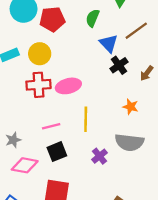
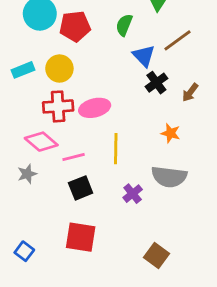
pink diamond: (25, 165) -> (41, 142), moved, turned 30

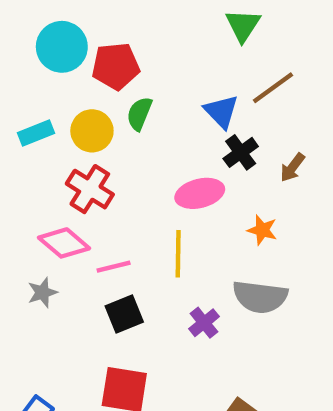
green semicircle: (124, 25) -> (139, 114), moved
red cross: (58, 106) -> (90, 189), turned 36
pink ellipse: (95, 108) -> (200, 193), moved

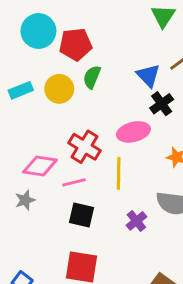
red cross: (90, 189) -> (84, 147), moved
pink diamond: (64, 243) -> (40, 166), turned -32
black square: (124, 314) -> (81, 215), turned 35

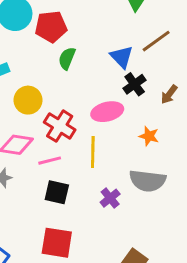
yellow circle: (59, 89) -> (28, 100), moved

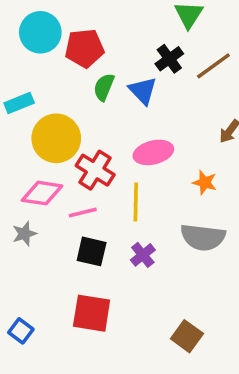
blue triangle: (122, 57) -> (143, 91), moved
black cross: (135, 84) -> (169, 59), moved
yellow circle: (28, 100) -> (56, 138), size x1.4
purple cross: (110, 198) -> (143, 255), moved

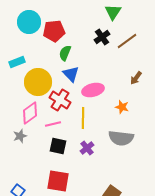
blue triangle: (143, 91) -> (71, 74), moved
pink diamond: (42, 193) -> (30, 113), turned -45

